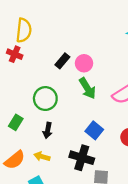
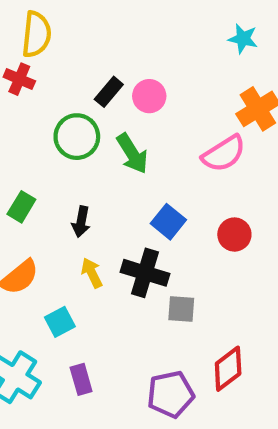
green arrow: (87, 88) -> (132, 154), moved
green circle: (45, 99) -> (77, 137), moved
yellow arrow: (42, 157) -> (92, 273), moved, turned 49

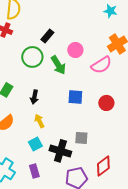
pink circle: (149, 96) -> (75, 50), moved
blue square: (168, 222) -> (75, 97), turned -35
black cross: (145, 273) -> (60, 151), moved
cyan square: (60, 322) -> (35, 144), moved

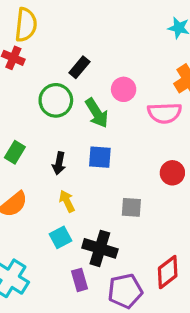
pink semicircle: (101, 65) -> (165, 113), turned 30
blue square: (75, 97) -> (100, 157), moved
gray square: (81, 138) -> (131, 207), moved
purple rectangle: (34, 171) -> (79, 280), moved

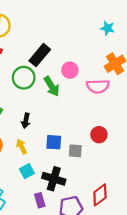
black rectangle: (79, 67) -> (40, 55), size x1.5
blue square: (100, 157) -> (54, 142), moved
red circle: (172, 173) -> (99, 135), moved
yellow arrow: (67, 201) -> (21, 146), moved

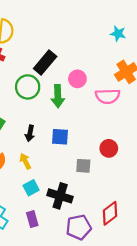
green arrow: (52, 86) -> (58, 96), turned 30
blue square: (54, 142) -> (60, 137), moved
purple rectangle: (40, 200) -> (32, 219), moved

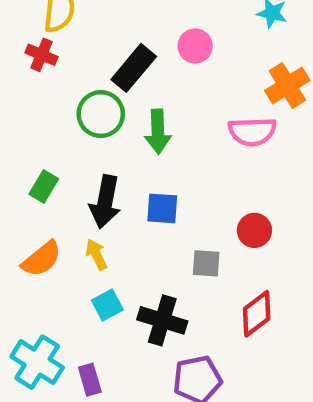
pink circle: (77, 79) -> (195, 46), moved
black arrow: (30, 133) -> (105, 202), size x1.6
red diamond: (110, 213) -> (257, 314), moved
purple rectangle: (32, 219) -> (90, 380), moved

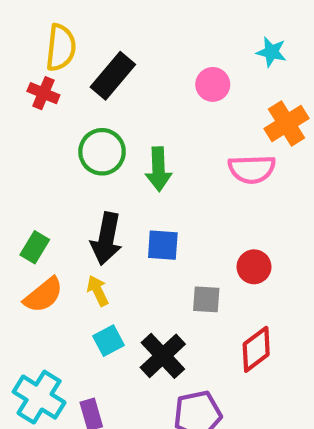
pink circle: (195, 46) -> (213, 84), moved
black rectangle: (134, 68) -> (113, 76), moved
green rectangle: (44, 186) -> (35, 247), moved
black cross: (162, 320) -> (163, 356), turned 30

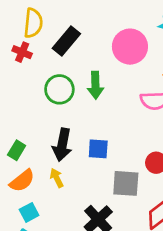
pink circle: (213, 84) -> (130, 47), size x1.6
green arrow: (158, 169) -> (95, 85), moved
gray square: (206, 299) -> (126, 183), size x1.5
cyan square: (109, 341) -> (29, 212), moved

